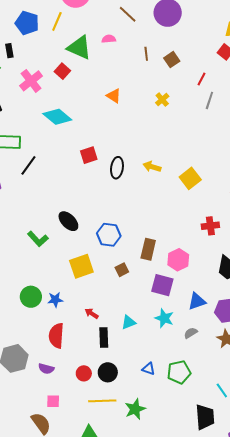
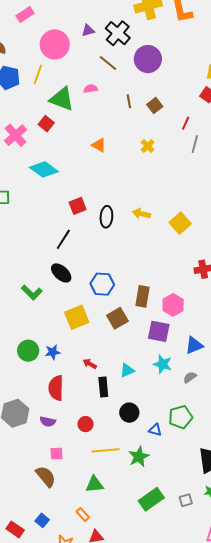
black line: (28, 165) -> (63, 239), moved
brown square: (122, 270) -> (117, 318), size x1.5
blue triangle: (149, 369) -> (155, 430), moved
black circle: (108, 372) -> (129, 413), moved

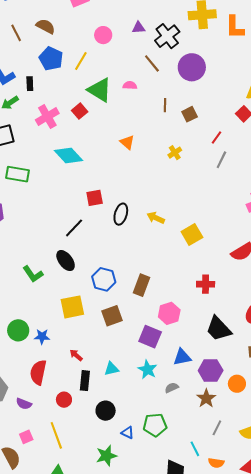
pink circle: (55, 44) -> (103, 35), size x0.6
brown rectangle: (142, 296) -> (141, 285), moved
red circle: (86, 424) -> (64, 400), moved
yellow line: (106, 450) -> (56, 435), moved, turned 64
pink square: (57, 454) -> (26, 437), turned -32

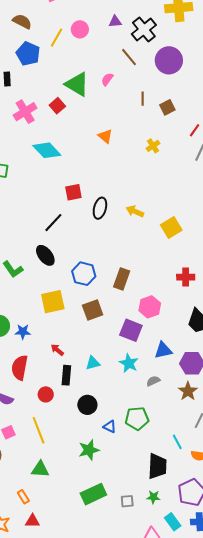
yellow line: (81, 61) -> (57, 38), moved
pink semicircle: (130, 85) -> (107, 79), turned -56

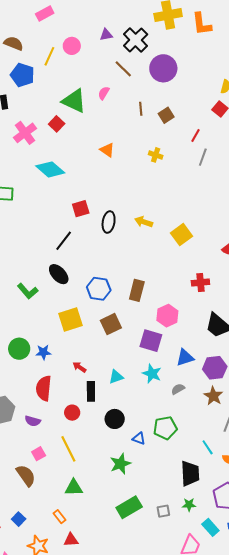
yellow cross: (153, 146) -> (156, 155), turned -32

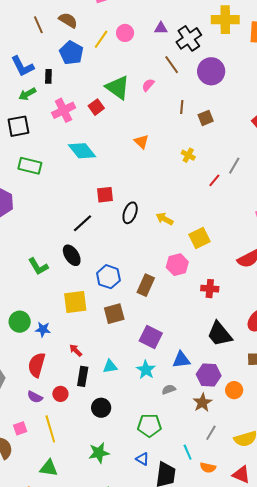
red line: (195, 136) -> (214, 180), moved
pink hexagon: (167, 316) -> (177, 265), moved
purple semicircle: (33, 421) -> (35, 397), moved
blue triangle: (139, 439) -> (142, 459), moved

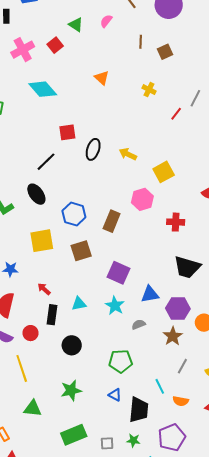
green triangle: (118, 87) -> (76, 25), size x0.6
black trapezoid: (220, 334) -> (187, 267), turned -32
green triangle: (49, 468) -> (33, 408), moved

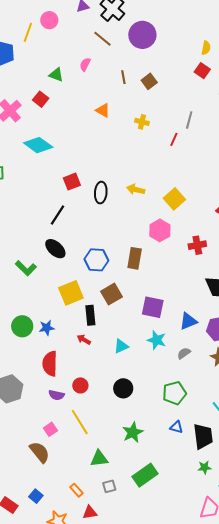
orange triangle: (102, 78) -> (103, 110), moved
black rectangle: (52, 315) -> (90, 315), moved
gray square: (107, 443) -> (109, 486), moved

